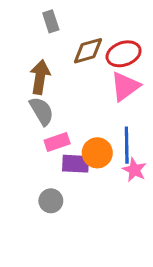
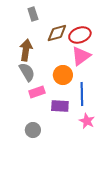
orange circle: (97, 153) -> (63, 75), moved
purple rectangle: (76, 164) -> (60, 106), moved
pink star: (134, 170) -> (87, 121), moved

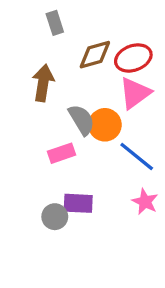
gray semicircle: (27, 72) -> (82, 120), moved
blue line: (82, 94) -> (137, 157), turned -50
purple rectangle: (60, 106) -> (78, 203), moved

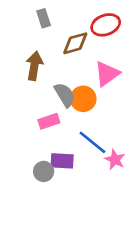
red ellipse: (133, 58) -> (106, 25), moved
blue line: (137, 157) -> (92, 142), moved

